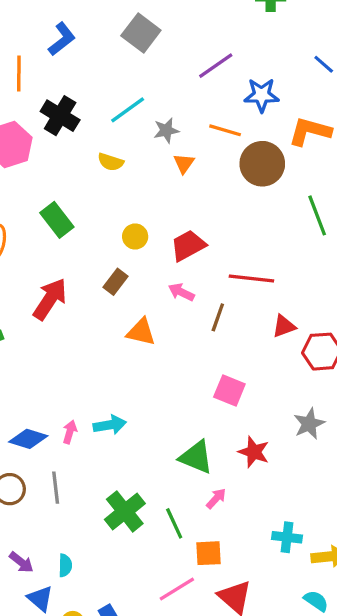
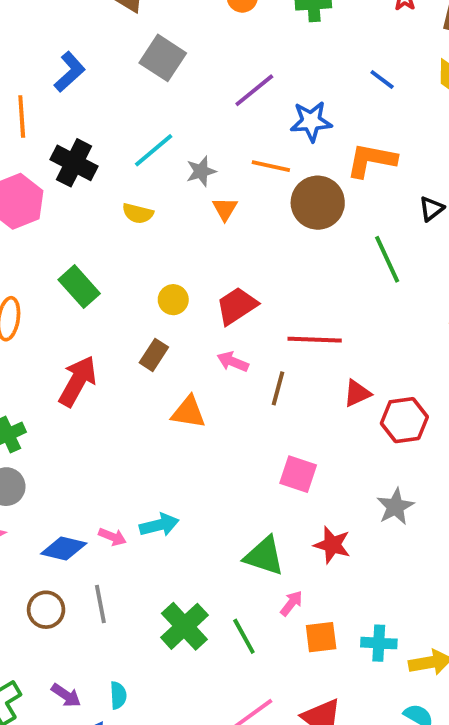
pink arrow: (70, 432) -> (112, 537), turned 100
orange square: (209, 553) -> (321, 637), moved

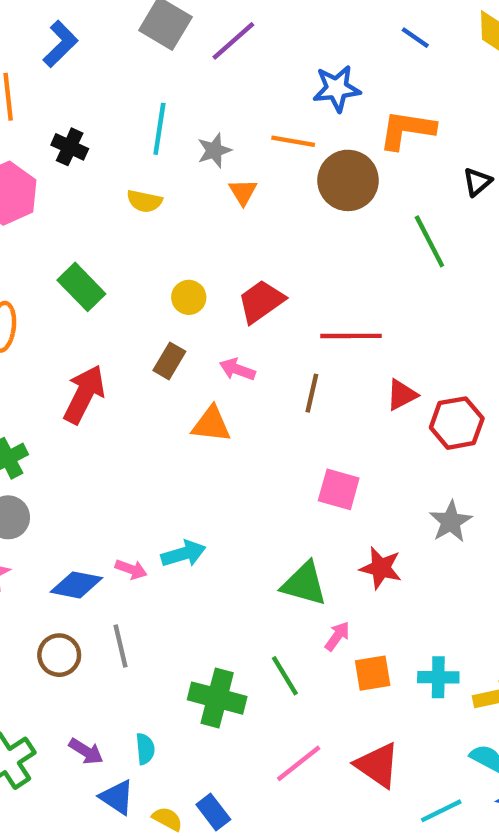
purple line: (254, 90) -> (233, 41), moved
cyan line: (154, 150) -> (159, 129), turned -39
black cross: (74, 163) -> (70, 147), size x0.7
pink arrow: (233, 362) -> (237, 369), moved
green cross: (184, 626) -> (217, 698), moved, turned -30

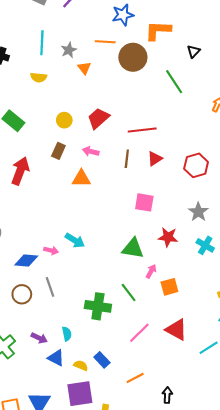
red triangle: (402, 395) -> (155, 159), moved
cyan arrow: (184, 554) -> (75, 240), turned 54
cyan cross: (438, 677) -> (205, 245), moved, turned 36

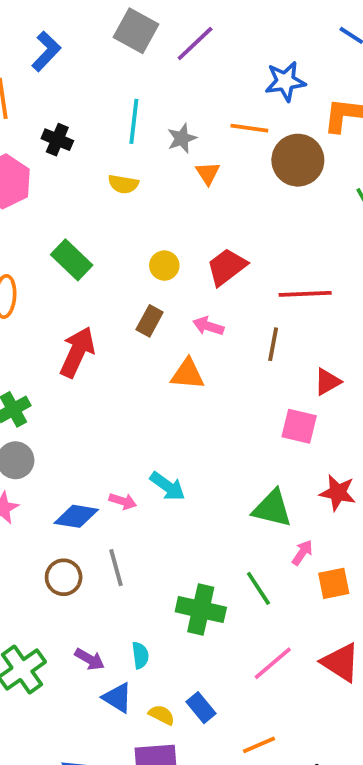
red triangle: (155, 159) -> (328, 382), moved

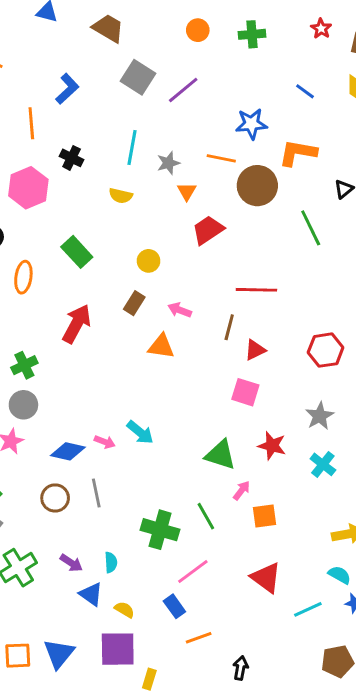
red trapezoid: (227, 267) -> (208, 230), moved
red triangle: (328, 382) -> (255, 350), moved
pink line: (273, 663) -> (193, 572), moved
blue rectangle: (201, 708) -> (174, 606), moved

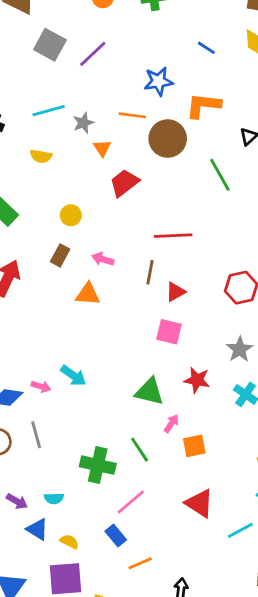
cyan line: (132, 148) -> (49, 111), turned 68
cyan semicircle: (111, 562) -> (54, 498), turned 96

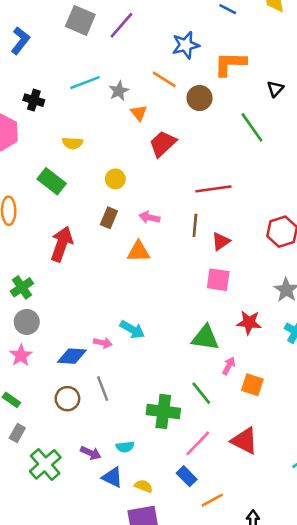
orange line: (132, 115) -> (164, 79), turned 30
brown circle: (168, 139) -> (200, 98), size x0.7
yellow semicircle: (41, 156) -> (72, 143), moved
orange square: (194, 446) -> (252, 385), turned 35
red triangle: (199, 503) -> (244, 441), moved

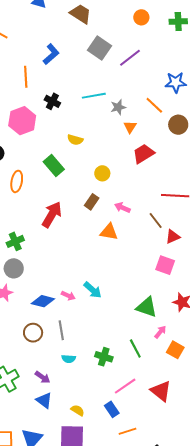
brown line: (195, 225) -> (156, 221), turned -54
green cross: (163, 411) -> (104, 357), size x0.7
cyan semicircle: (125, 447) -> (69, 359), moved
blue triangle: (112, 477) -> (44, 400), moved

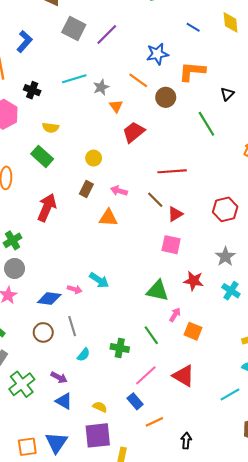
yellow semicircle: (75, 140) -> (51, 128), moved
cyan semicircle: (69, 359) -> (84, 355), turned -48

